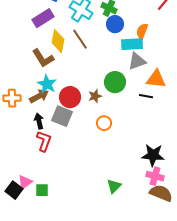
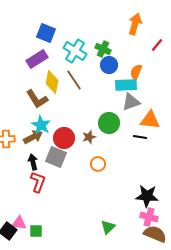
pink triangle: (25, 182) -> (19, 223), turned 42

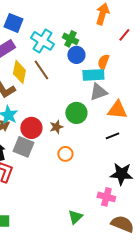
black line: (140, 137) -> (112, 136), moved, turned -32
black star: (147, 196) -> (121, 174), moved
pink cross: (149, 217) -> (106, 197), moved

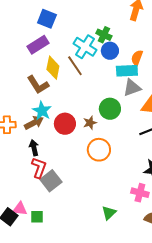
cyan cross: (42, 41) -> (85, 47), moved
gray square: (23, 147) -> (51, 181), moved, turned 30
orange circle: (65, 154) -> (99, 150), size x1.5

